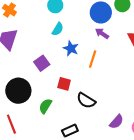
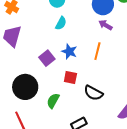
blue star: (71, 48) -> (69, 51), moved

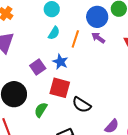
orange line: (97, 51) -> (75, 39), moved
red square: (70, 78) -> (60, 88), size x1.5

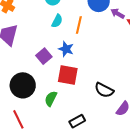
purple arrow: (98, 38) -> (118, 13), moved
black semicircle: (82, 105) -> (104, 90), moved

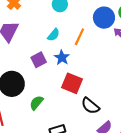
cyan semicircle: (57, 21) -> (54, 35), moved
red square: (68, 75) -> (72, 83), moved

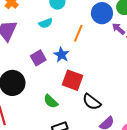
cyan semicircle: (54, 35) -> (46, 23), moved, turned 32
green semicircle: (36, 103) -> (51, 101), moved, turned -84

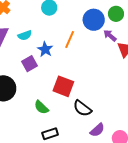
cyan semicircle: (46, 23) -> (25, 35), moved
blue star: (61, 55) -> (45, 49), moved

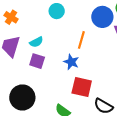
blue star: (45, 49) -> (71, 62), moved
purple square: (29, 64) -> (37, 61), moved, turned -35

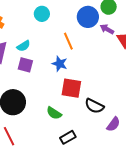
orange line: (81, 40) -> (68, 41), turned -36

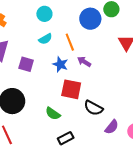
purple arrow: (107, 29) -> (84, 62), moved
cyan semicircle: (24, 46) -> (45, 39), moved

